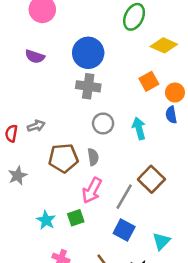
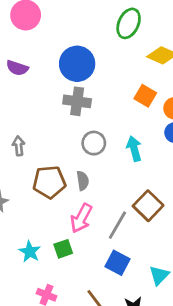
orange square: (149, 81) -> (145, 96), turned -30
gray arrow: (36, 126) -> (19, 146), turned -77

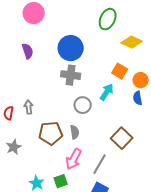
purple semicircle: (17, 68) -> (28, 51), turned -126
cyan arrow: (134, 149) -> (107, 92), moved, turned 48
brown square: (148, 206) -> (122, 138), moved

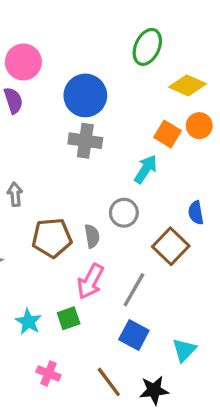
pink circle: (34, 13) -> (23, 62), moved
orange circle: (141, 80) -> (199, 126), moved
blue semicircle: (138, 98) -> (196, 213), moved
gray circle: (83, 105) -> (124, 213), moved

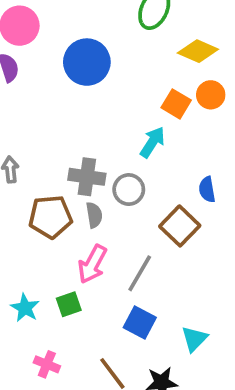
gray cross: (85, 141) -> (87, 177), moved

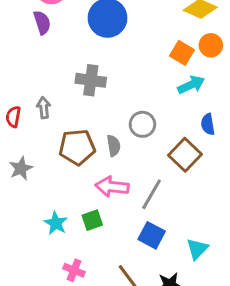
cyan arrow: (152, 142) -> (191, 85), moved, turned 32
gray cross: (87, 177) -> (91, 80), moved
pink arrow: (92, 264) -> (112, 187), turned 68

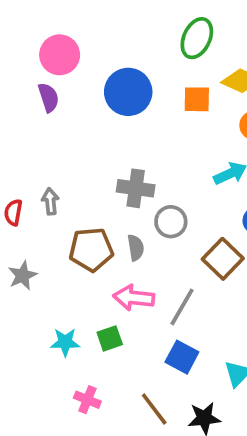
orange square: (182, 53) -> (197, 99), moved, turned -30
gray cross: (91, 80) -> (136, 188), moved
cyan star: (56, 223) -> (65, 342), turned -30

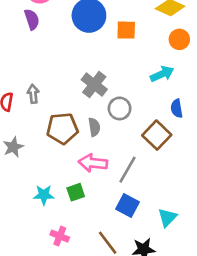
orange square: (197, 99) -> (126, 30), moved
gray cross: (136, 188) -> (94, 85), turned 30

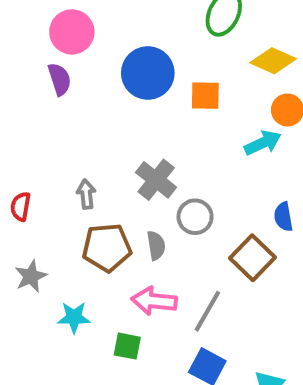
cyan arrow: (162, 74) -> (263, 143), moved
gray arrow: (33, 94) -> (86, 194), moved
green square: (76, 192) -> (127, 346), turned 30
cyan star: (44, 195) -> (74, 317), moved

